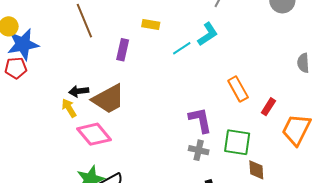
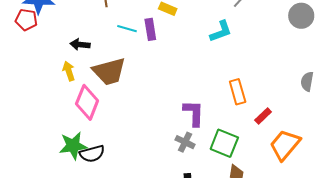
cyan line: (182, 48) -> (127, 29), moved, turned 36
purple rectangle: (123, 50) -> (150, 29), moved, turned -35
black arrow: (79, 91) -> (80, 44), moved
pink diamond: (94, 134) -> (87, 102), turned 48

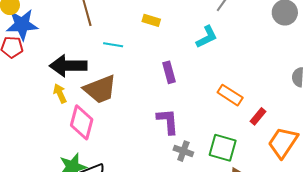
purple rectangle: (150, 29) -> (169, 72), moved
black arrow: (80, 44) -> (68, 66), size x1.8
orange rectangle: (238, 92) -> (230, 95), turned -35
purple L-shape: (194, 113) -> (168, 121), moved

